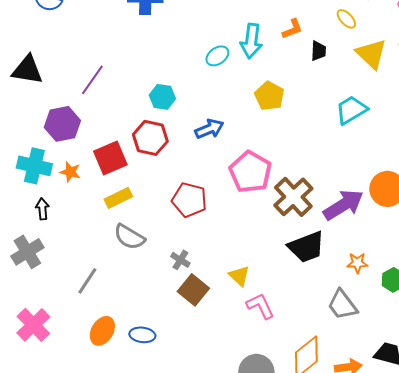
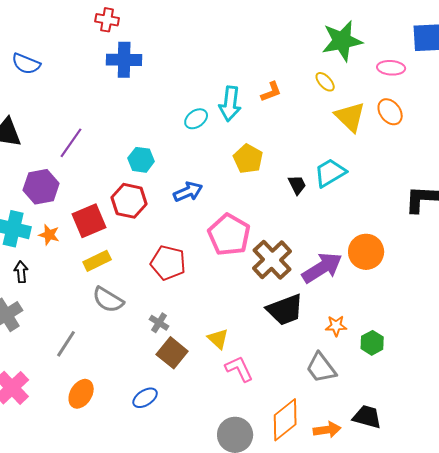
black trapezoid: (318, 51) -> (297, 185), moved, turned -30
blue ellipse: (142, 335) -> (145, 398), moved, turned -40

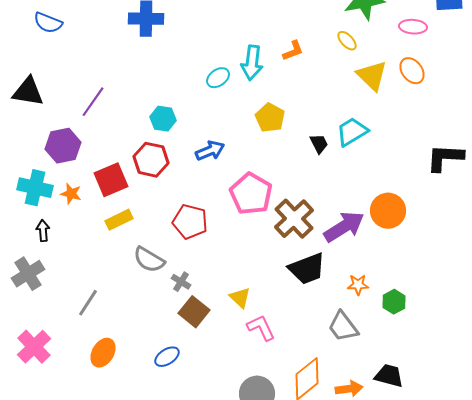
gray semicircle: (108, 300) -> (149, 260), moved

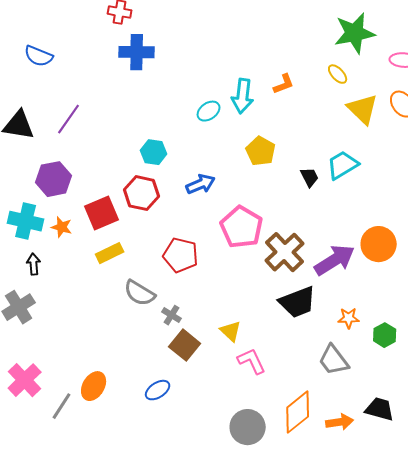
purple line: (93, 102) -> (69, 119), moved
gray line: (88, 303) -> (62, 406), moved

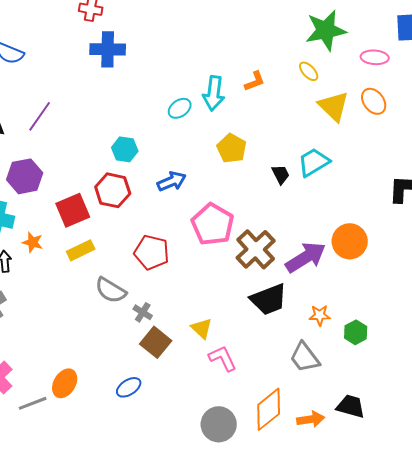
orange star: (62, 227) -> (33, 242), moved
gray line: (62, 406) -> (33, 403), turned 36

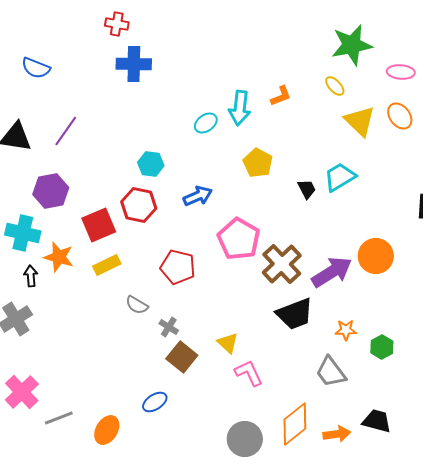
orange star: (33, 242) -> (59, 257), size x1.4
gray semicircle: (111, 290) -> (137, 305), size x0.7
orange ellipse: (65, 383) -> (107, 430), moved

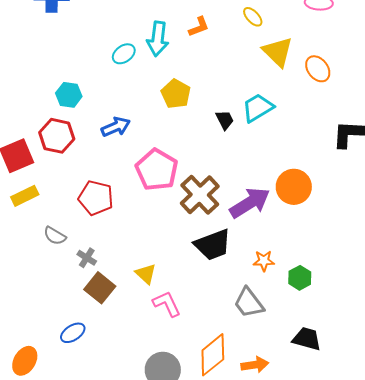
orange ellipse: (400, 116) -> (318, 69), moved
black trapezoid: (377, 421) -> (307, 339), moved

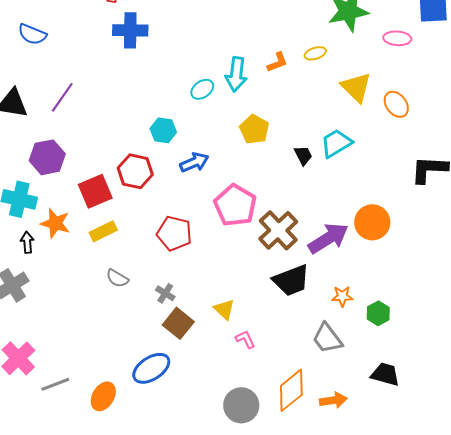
yellow ellipse: (253, 17) -> (315, 53), moved, turned -65
cyan hexagon: (69, 95) -> (163, 130), moved
gray semicircle: (55, 236) -> (117, 278), moved
pink L-shape: (167, 304) -> (245, 339), size x0.7
blue ellipse: (73, 333) -> (151, 368), size x1.5

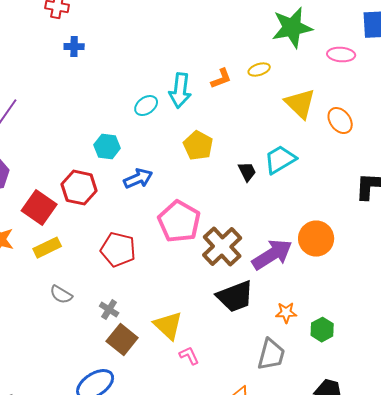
blue cross: (130, 30) -> (74, 47), size x0.6
red square: (95, 191) -> (39, 208), turned -32
yellow triangle: (224, 309) -> (168, 326), size x1.4
gray trapezoid: (327, 338) -> (271, 355), turned -128

